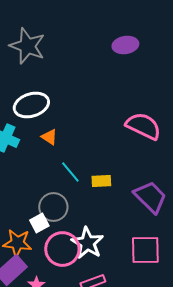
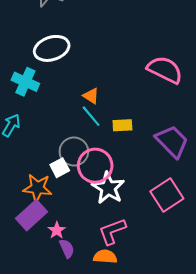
orange triangle: (49, 137) -> (91, 96), moved
pink circle: (62, 249) -> (95, 166), moved
pink square: (145, 250) -> (167, 195), turned -32

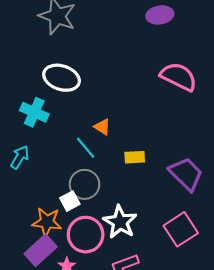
white ellipse: (52, 48) -> (62, 78), turned 36
pink semicircle: (165, 70) -> (179, 77), moved
cyan line: (91, 116) -> (86, 148), moved
pink circle: (95, 166) -> (86, 235), moved

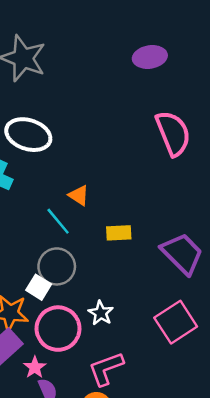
pink semicircle: (179, 77) -> (173, 133), turned 42
white square: (70, 201) -> (39, 287), turned -30
white star: (120, 222) -> (101, 313), size x0.6

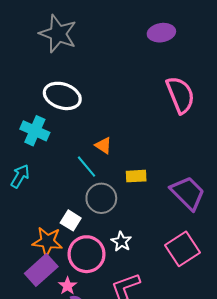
gray circle: (57, 266) -> (101, 198), moved

